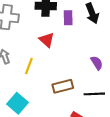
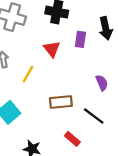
purple rectangle: (68, 18) -> (80, 39), moved
black line: (94, 94) -> (94, 116), turned 30

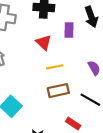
yellow line: (28, 74) -> (55, 67), moved, turned 56

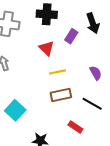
purple rectangle: (69, 30) -> (71, 36), turned 32

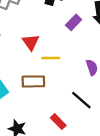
red triangle: (47, 48) -> (31, 42), moved
brown rectangle: (61, 95) -> (33, 81), moved

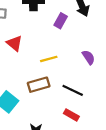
red triangle: (31, 42) -> (15, 43), moved
black line: (81, 100) -> (73, 90), moved

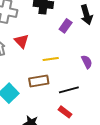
black line: (73, 90) -> (69, 90), turned -48

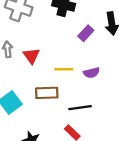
red triangle: (22, 41) -> (31, 56), moved
purple semicircle: (87, 62) -> (92, 73), moved, turned 96

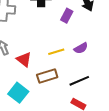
red triangle: (31, 56) -> (24, 59), moved

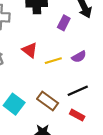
red triangle: (24, 59) -> (30, 50), moved
brown rectangle: (47, 76) -> (48, 101), moved, turned 54

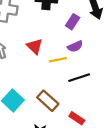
purple semicircle: (79, 57) -> (75, 46), moved
black line: (78, 91) -> (79, 78), moved

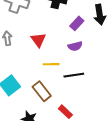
yellow line: (58, 60) -> (51, 64), moved

